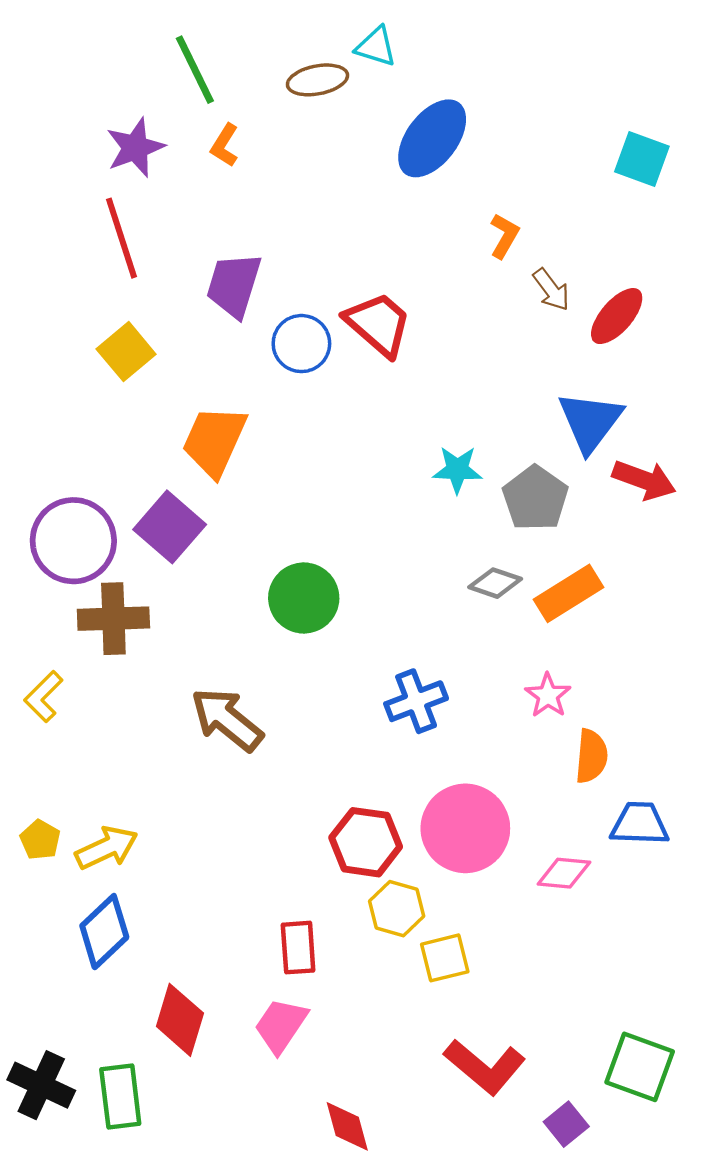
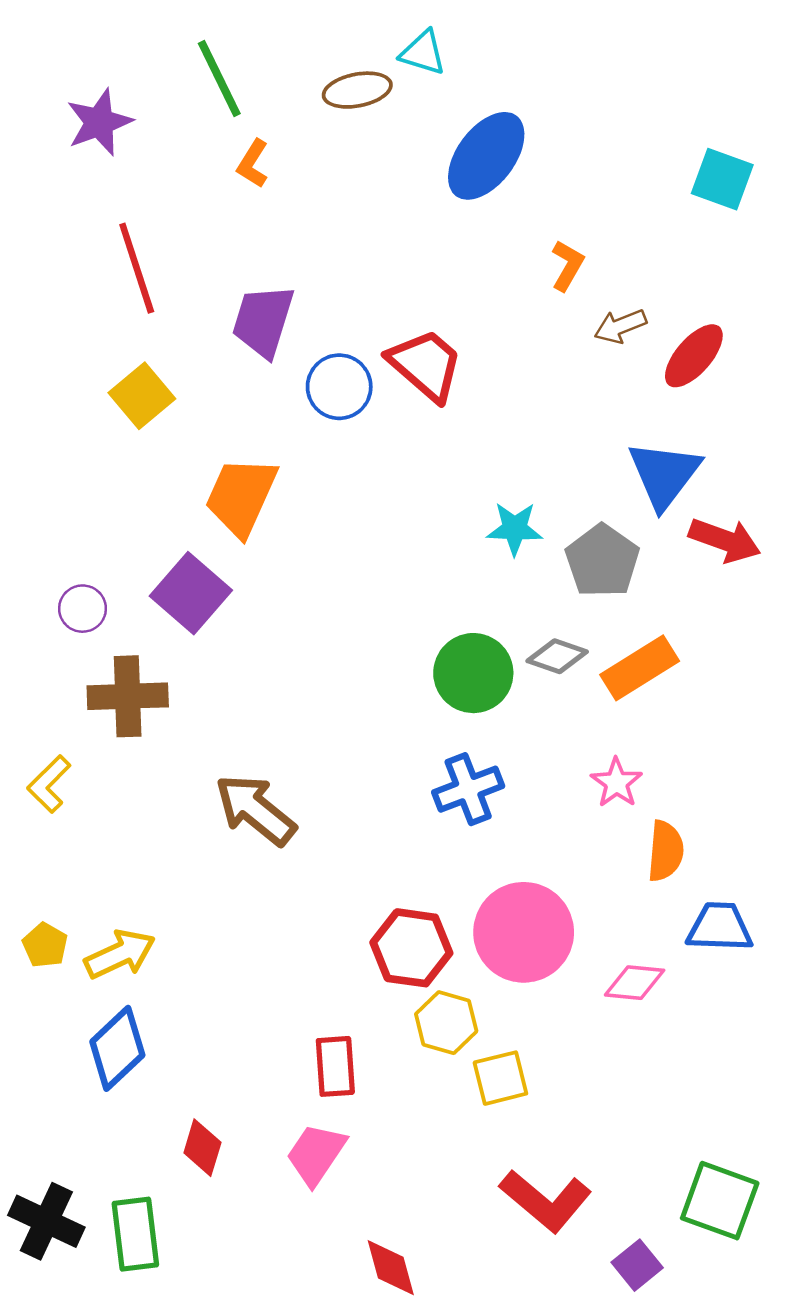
purple star: (135, 148) -> (99, 122), moved
brown arrow: (551, 290) -> (620, 326), turned 105
purple circle: (73, 541) -> (83, 609), size x0.5
green circle: (304, 598) -> (473, 673), moved
red diamond: (180, 1020) -> (202, 1148), size x0.7

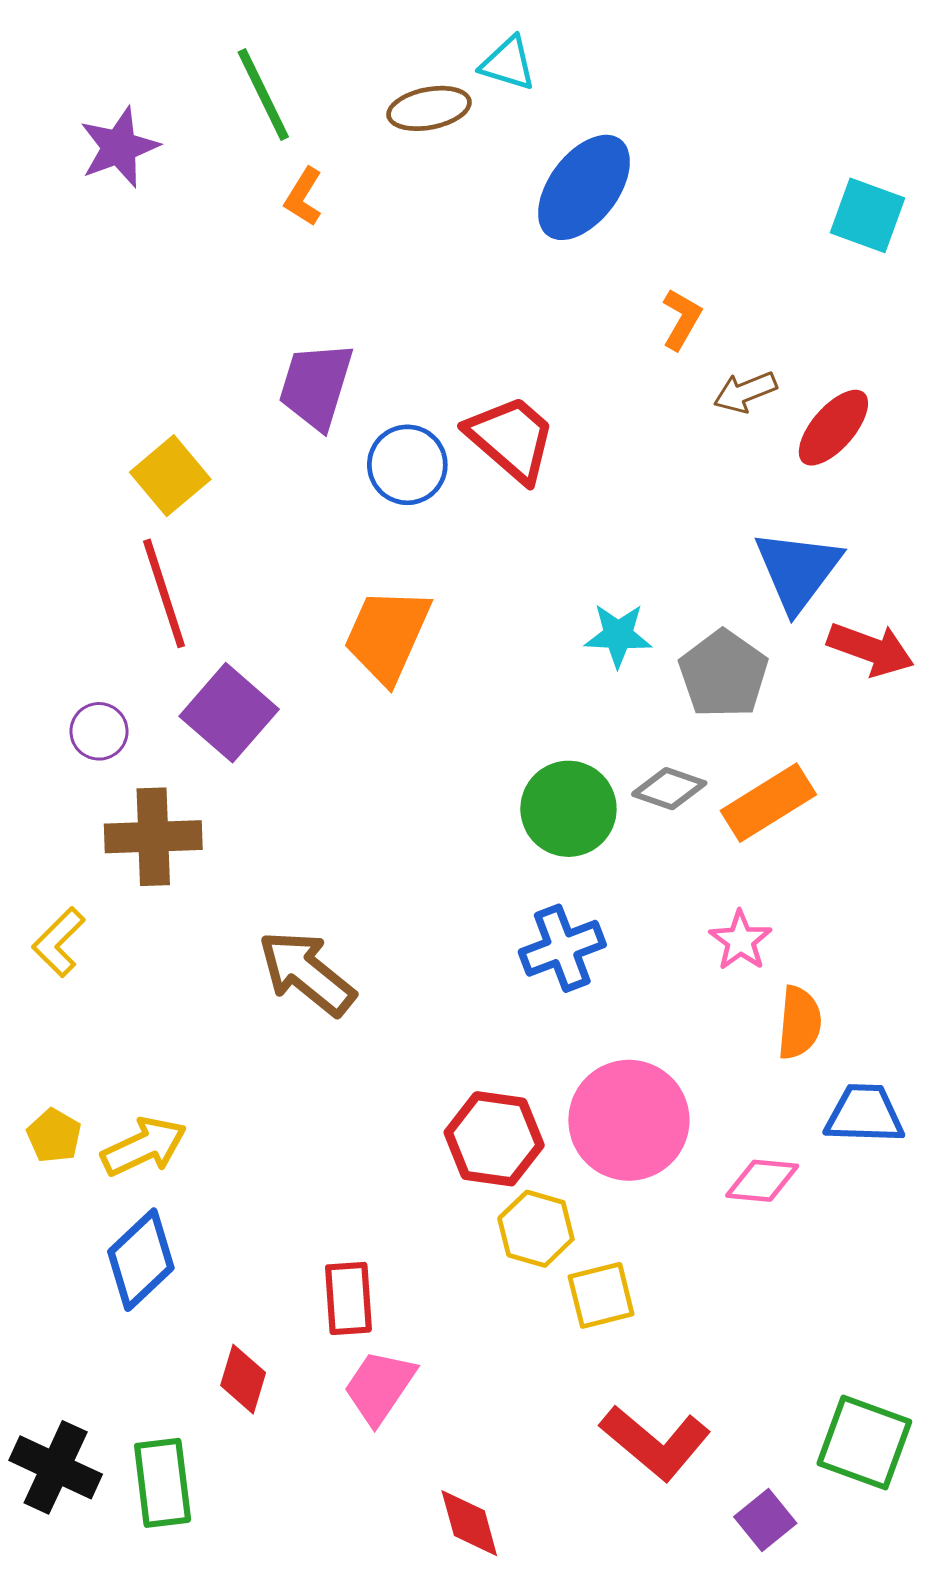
red line: (137, 268) -> (164, 593), moved
orange trapezoid: (241, 496) -> (387, 635), moved
red rectangle: (335, 1066) -> (348, 1298), moved

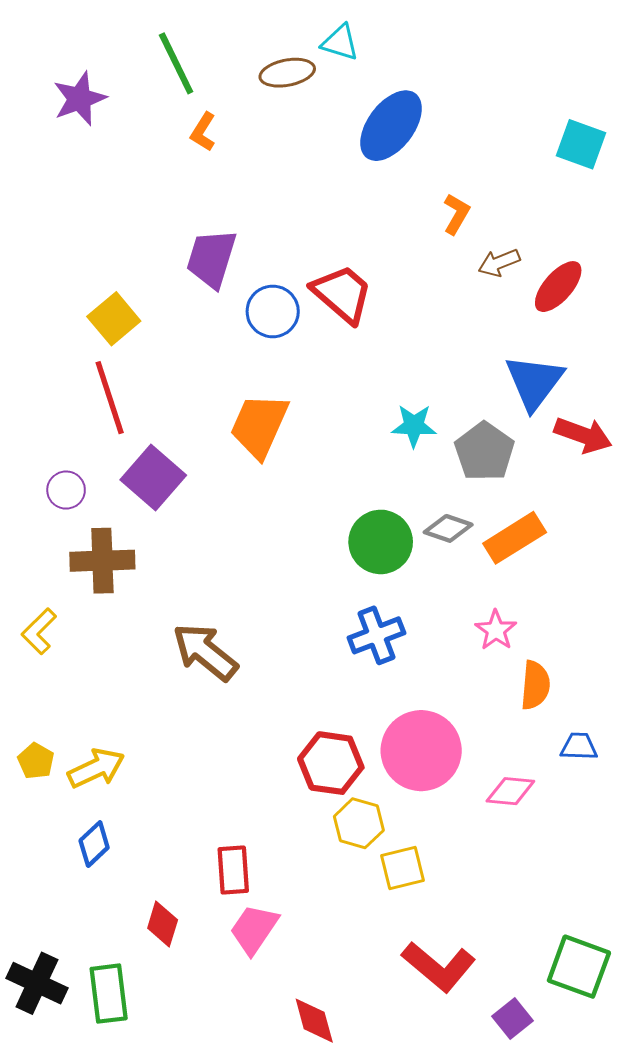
blue trapezoid: (864, 1114) -> (579, 746), size x0.7
blue diamond: (141, 1260) -> (94, 844), size x0.7

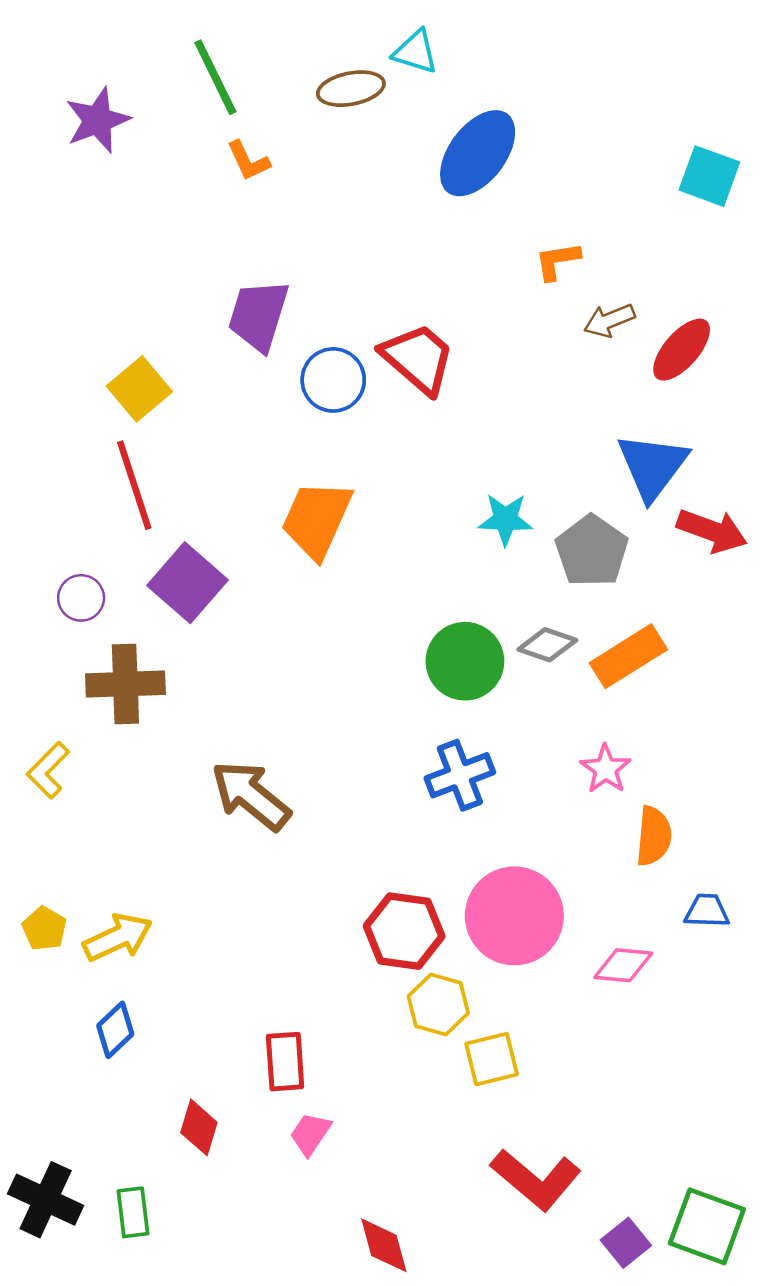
orange L-shape: (203, 132) -> (248, 161), turned -57
orange L-shape: (456, 214) -> (557, 261), turned -129
pink trapezoid: (254, 929) -> (310, 1134), size x0.7
green square: (579, 967) -> (707, 1226), moved
green rectangle: (109, 994) -> (133, 1212), size x0.7

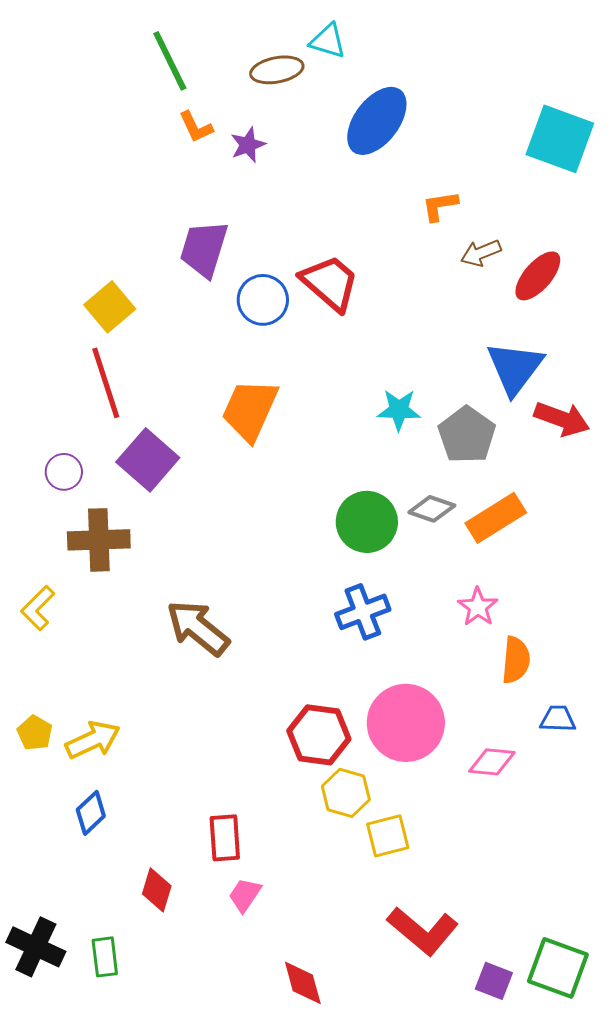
purple star: (98, 120) -> (248, 145), moved, size x0.7
cyan square: (709, 176) -> (560, 139), size x1.4
purple square: (626, 1243) -> (494, 981), turned -30

